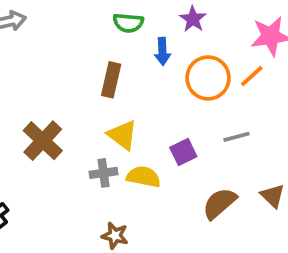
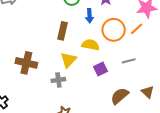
yellow triangle: (123, 135) -> (68, 60), turned 36
brown cross: (43, 141) -> (26, 63), turned -30
yellow semicircle: (143, 177) -> (90, 45), moved

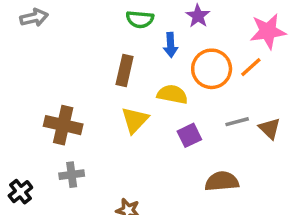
gray cross: (58, 80) -> (72, 175), moved
brown triangle: (148, 92) -> (270, 129), moved
brown semicircle: (120, 96) -> (222, 181), turned 36

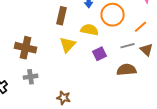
orange line: (251, 67) -> (140, 27), moved
brown semicircle: (222, 181) -> (126, 70), moved

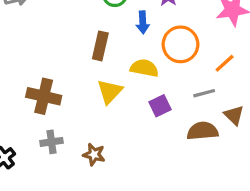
brown triangle: (146, 50) -> (234, 115), moved
brown star: (64, 98) -> (94, 155), moved

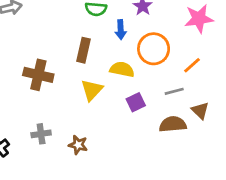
brown cross: (44, 96) -> (38, 75), moved

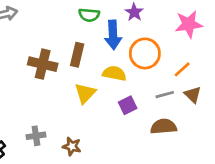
blue arrow: (121, 30) -> (113, 35), size x1.5
brown cross: (38, 75) -> (43, 64), moved
brown triangle: (200, 111) -> (193, 95), moved

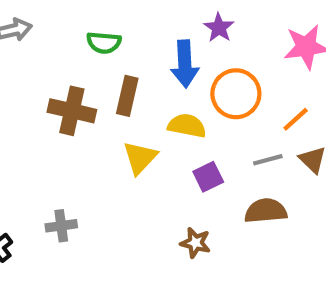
green semicircle: (89, 15) -> (104, 43), moved
brown star: (72, 146) -> (195, 243), moved

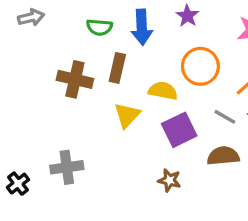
blue arrow: (185, 64) -> (142, 27), moved
gray line: (268, 160) -> (225, 117), turned 45
purple square: (208, 177) -> (179, 130), size x1.5
gray cross: (61, 226) -> (67, 167), size x1.4

